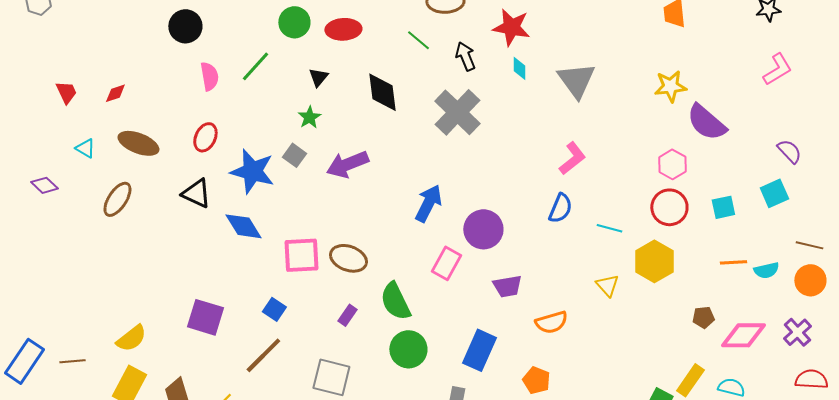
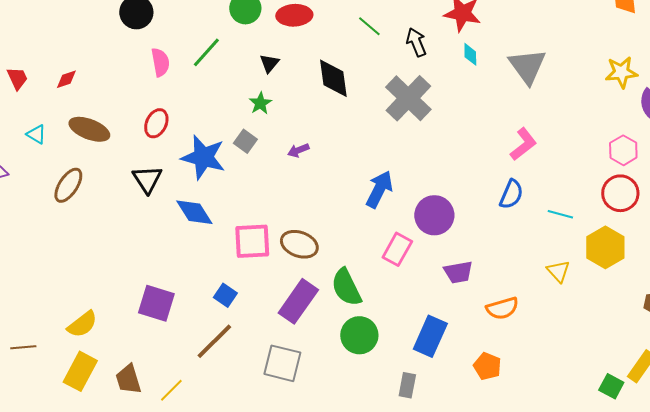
purple arrow: (347, 164) -> (298, 150), size x0.5
black triangle: (196, 193) -> (147, 179), turned 32
purple rectangle: (347, 315) -> (298, 301), size x2.0

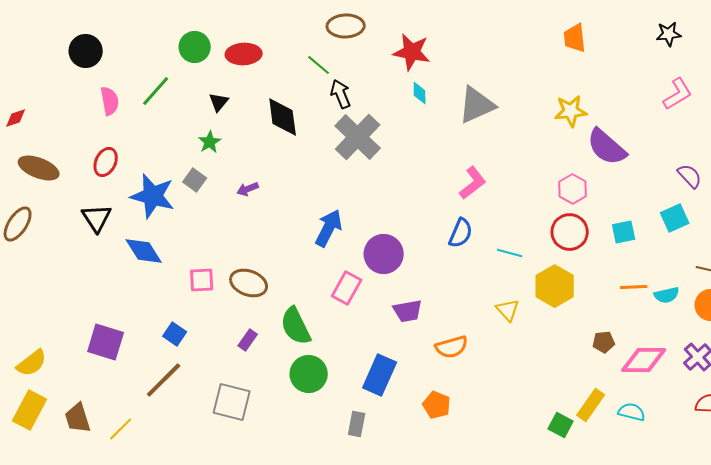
black arrow: (416, 42) -> (341, 94), moved
gray triangle: (527, 66) -> (477, 105), turned 42
pink square: (252, 241) -> (202, 280), size x0.7
purple rectangle: (298, 301) -> (248, 340), size x0.5

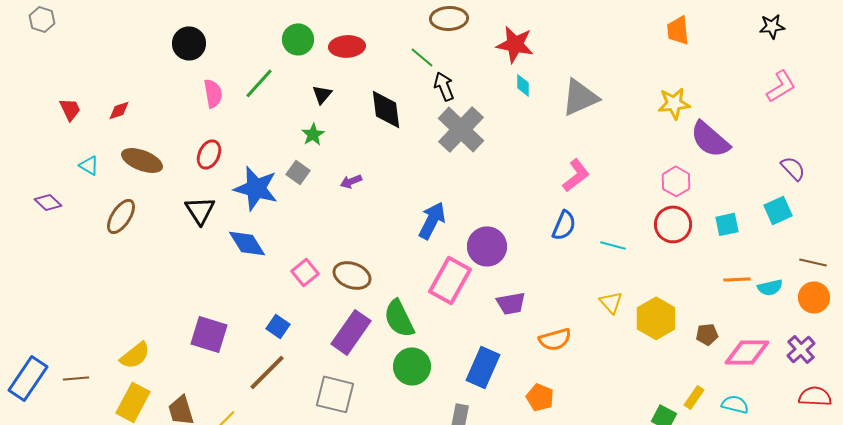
pink square: (202, 280) -> (305, 272), turned -36
yellow hexagon: (555, 286) -> (656, 318), moved
pink rectangle: (347, 288) -> (450, 280), size x1.4
purple rectangle: (248, 340) -> (351, 332), size x2.0
yellow rectangle: (591, 405) -> (694, 397), size x0.7

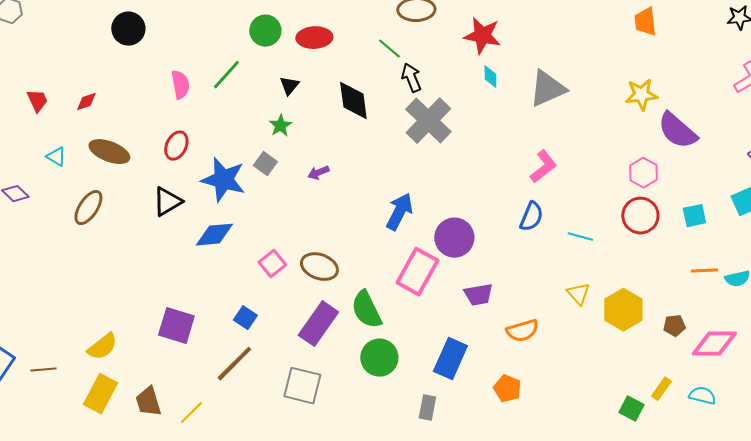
black circle: (189, 43) -> (128, 29), moved
black triangle: (200, 210) -> (167, 202), turned 32
blue diamond: (247, 243) -> (214, 235), turned -63

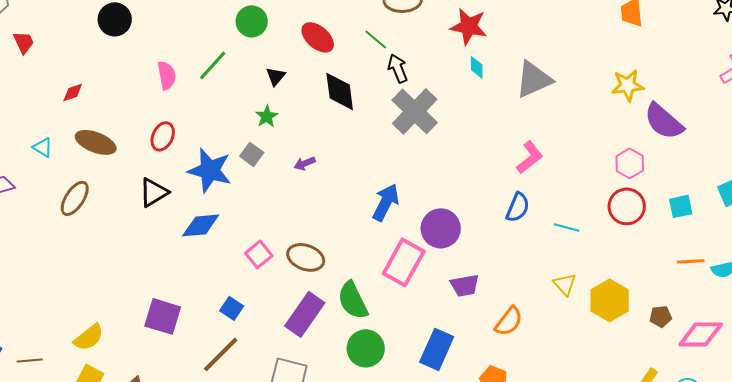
red ellipse: (314, 38) -> (318, 37), moved, turned 44
red trapezoid: (37, 101) -> (24, 42), moved
orange semicircle: (522, 331) -> (509, 321), turned -36

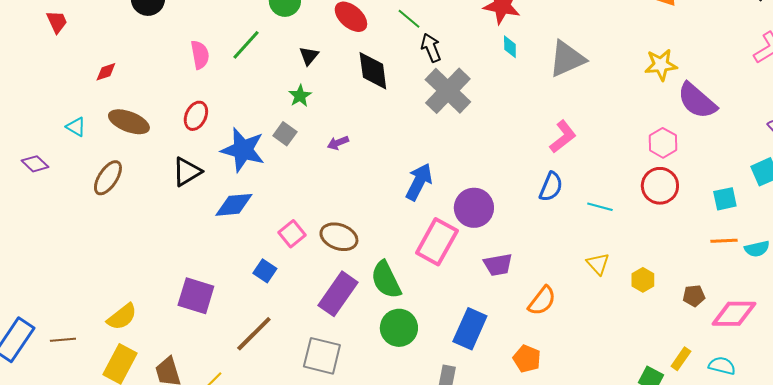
cyan square: (681, 206) -> (725, 199), moved
yellow hexagon: (610, 300) -> (643, 280), size x0.6
blue square: (232, 308) -> (265, 271), moved

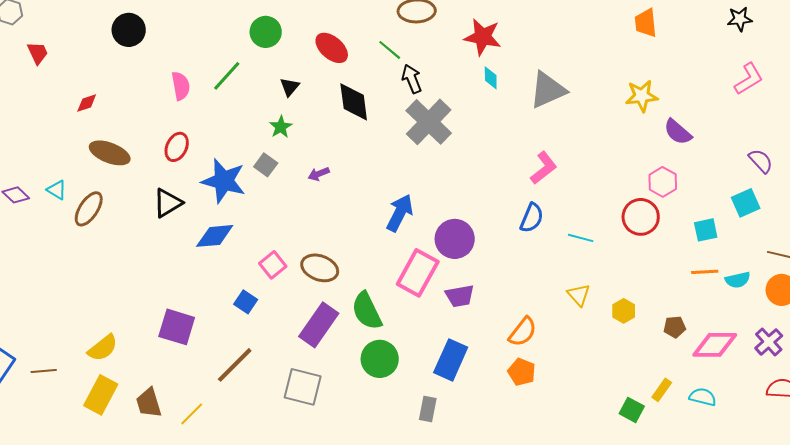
purple semicircle: (697, 101) -> (678, 132), size x0.7
cyan triangle: (76, 127) -> (57, 190), moved
pink hexagon: (663, 143) -> (663, 182), moved
purple trapezoid: (498, 265) -> (460, 296), moved
orange pentagon: (527, 359) -> (522, 372), moved

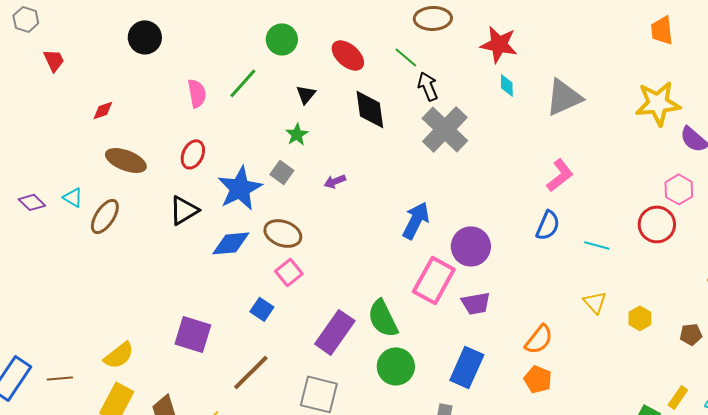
yellow star: (642, 96) -> (658, 103), size x1.4
blue star: (224, 181) -> (240, 188), turned 30
brown ellipse: (320, 268) -> (283, 233), moved

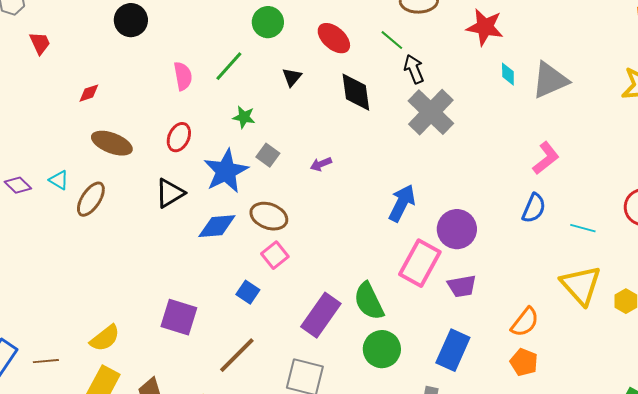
cyan diamond: (507, 85) -> (508, 74), moved
green star: (297, 134) -> (244, 117), moved, turned -30
yellow triangle: (595, 302) -> (581, 285), size x1.8

